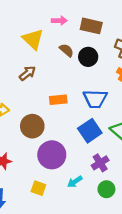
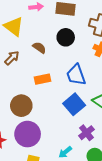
brown semicircle: (66, 50) -> (39, 48), moved
blue trapezoid: (95, 99) -> (76, 75), turned 75
purple circle: (52, 155) -> (28, 134), moved

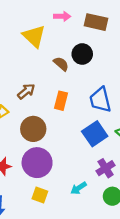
black circle: (66, 37) -> (82, 54), moved
brown arrow: (12, 58) -> (26, 91), moved
orange rectangle: (43, 79) -> (61, 101), turned -70

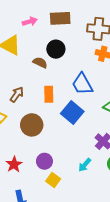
blue square: (95, 134) -> (72, 113), moved
purple circle: (37, 163) -> (44, 161), moved, size x0.6
yellow square: (40, 195) -> (53, 180), turned 32

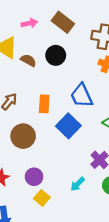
brown rectangle: (60, 18) -> (63, 22), turned 36
brown semicircle: (40, 63) -> (28, 60), moved

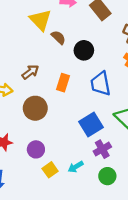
black circle: (56, 55) -> (84, 50), moved
blue square: (68, 126) -> (91, 125), moved
yellow square: (42, 198) -> (50, 170), moved

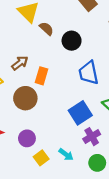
orange rectangle: (63, 83) -> (42, 76), moved
cyan arrow: (76, 167) -> (66, 154), turned -112

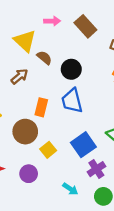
brown arrow: (20, 63) -> (19, 76), moved
blue trapezoid: (89, 73) -> (72, 101), moved
yellow square: (41, 158) -> (48, 150), moved

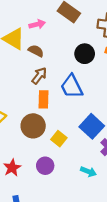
pink arrow: (52, 21) -> (37, 24), moved
black circle: (71, 69) -> (85, 54), moved
brown arrow: (19, 76) -> (39, 76), moved

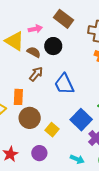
black circle: (85, 54) -> (53, 46), moved
orange rectangle: (43, 99) -> (18, 97), moved

